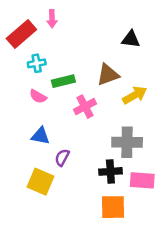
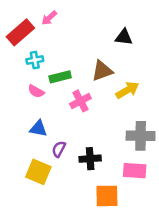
pink arrow: (52, 19) -> (49, 18), turned 49
gray cross: (127, 142) -> (141, 136), moved
black cross: (110, 171) -> (90, 159), moved

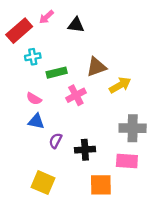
black triangle: (124, 37) -> (76, 25), moved
pink semicircle: (36, 91) -> (34, 99), moved
yellow square: (38, 172) -> (43, 183), moved

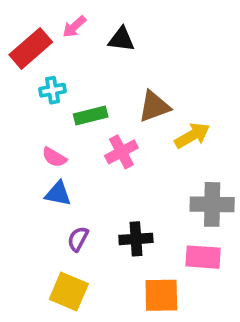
purple semicircle: (55, 141) -> (78, 239), moved

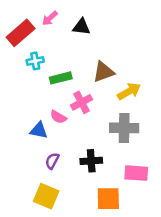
pink semicircle: (54, 157) -> (58, 117), moved
gray cross: (212, 204) -> (124, 128), moved

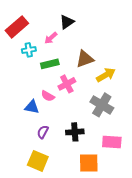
pink arrow: (50, 18) -> (51, 38), moved
black triangle: (81, 27) -> (67, 22), turned -42
gray cross: (124, 128) -> (102, 105), turned 30

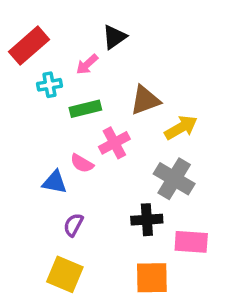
black cross: (75, 132) -> (147, 220), moved

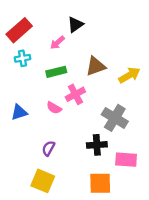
cyan cross: (49, 85) -> (23, 58), moved
yellow arrow: (181, 128) -> (129, 75), moved
blue triangle: (55, 182) -> (19, 112), moved, turned -30

